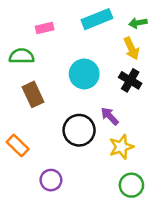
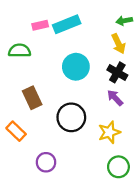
cyan rectangle: (97, 19) -> (67, 24), moved
brown rectangle: (33, 94) -> (32, 98), moved
purple arrow: (110, 116) -> (115, 98), moved

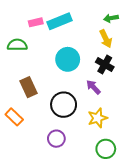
purple arrow: (115, 98) -> (93, 87), moved
purple circle: (46, 162) -> (56, 139), moved

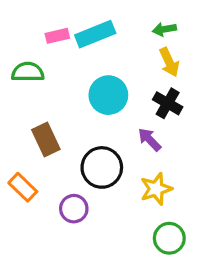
green arrow: (111, 18) -> (164, 29), moved
purple circle: (56, 139) -> (74, 209), moved

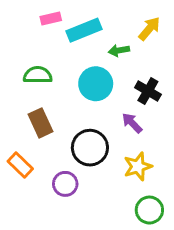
green arrow: (164, 29) -> (119, 50), moved
pink rectangle: (57, 36) -> (51, 18), moved
yellow arrow: (169, 62) -> (149, 29), moved, turned -115
green semicircle: (28, 72) -> (38, 75), moved

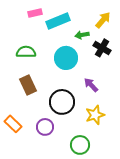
black cross: (148, 91) -> (102, 48), moved
orange rectangle: (20, 165) -> (13, 124), moved
green circle: (149, 210) -> (80, 145), moved

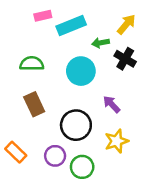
green circle: (80, 145) -> (82, 167), moved

